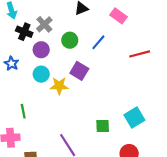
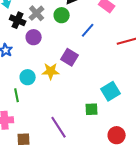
green circle: (70, 40) -> (62, 15), moved
cyan circle: (41, 74) -> (28, 77), moved
cyan square: (134, 118) -> (111, 91), moved

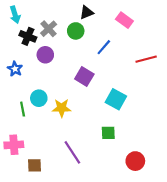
yellow star: (51, 71) -> (62, 108), moved
cyan square: (111, 91) -> (116, 99), moved, turned -30
green line: (17, 95) -> (23, 109), moved

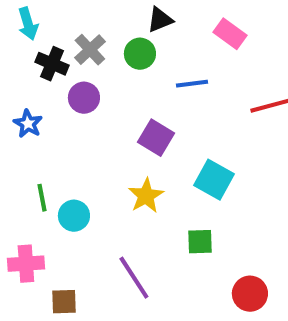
blue line: (104, 47) -> (192, 84), turned 42
cyan circle: (39, 98) -> (74, 216), moved
yellow star: (62, 108) -> (146, 196), moved, turned -30

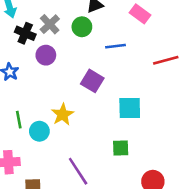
cyan square: (214, 180) -> (130, 108), turned -30
yellow star: (146, 196) -> (63, 114), moved

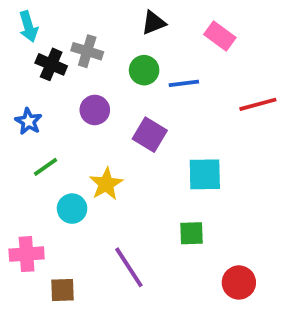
gray cross: (50, 24) -> (87, 51), turned -30
green circle: (82, 27) -> (144, 70), moved
purple circle: (46, 55) -> (95, 110), moved
green line: (19, 120) -> (46, 167), moved, turned 66

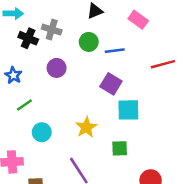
cyan arrow: (28, 27) -> (13, 14), turned -72
purple square: (150, 135) -> (111, 84), moved
yellow star: (106, 184) -> (86, 127), moved

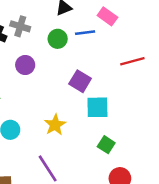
blue line: (115, 51) -> (85, 33), moved
green square: (120, 148) -> (106, 145), moved, turned 35

